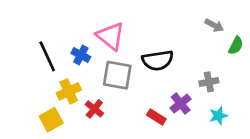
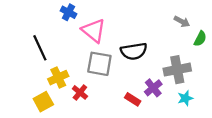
blue cross: (81, 55) -> (69, 12), moved
gray cross: (209, 82) -> (177, 70), size x1.6

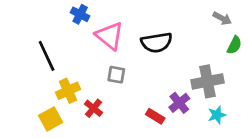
gray arrow: (182, 21) -> (222, 18), moved
black semicircle: (134, 51) -> (157, 42), moved
gray square: (99, 64) -> (116, 75), size x0.6

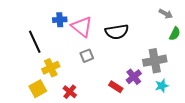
blue cross: (80, 14) -> (60, 20), moved, turned -32
gray square: (116, 75) -> (87, 56), turned -32
red cross: (93, 108) -> (70, 92), moved

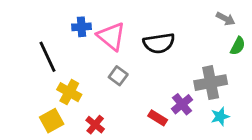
gray square: (87, 56) -> (118, 76), turned -32
yellow cross: (51, 68) -> (69, 92), turned -36

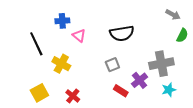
pink triangle: (111, 36) -> (79, 35), moved, size x0.6
gray square: (118, 76) -> (112, 65), moved, turned 32
yellow cross: (69, 92) -> (61, 64), moved

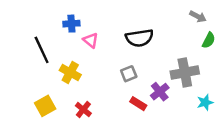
cyan star: (169, 90) -> (205, 102), moved

